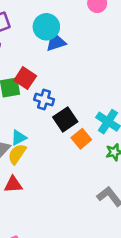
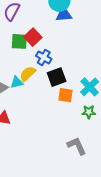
orange square: (81, 139) -> (65, 95), turned 35
yellow semicircle: (17, 154) -> (28, 74), moved

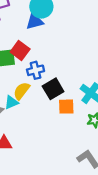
blue triangle: (64, 14) -> (35, 21), moved
blue cross: (44, 57) -> (36, 70), turned -35

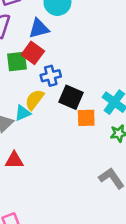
blue triangle: (35, 21) -> (39, 28), moved
black square: (53, 89) -> (71, 97), turned -36

